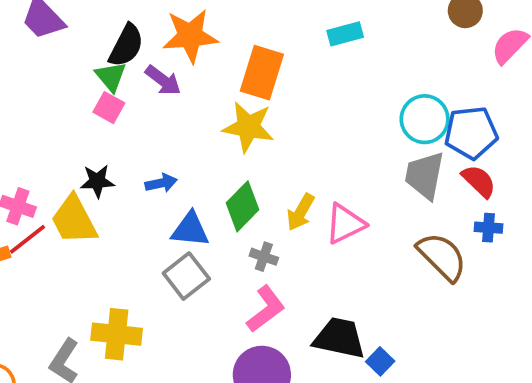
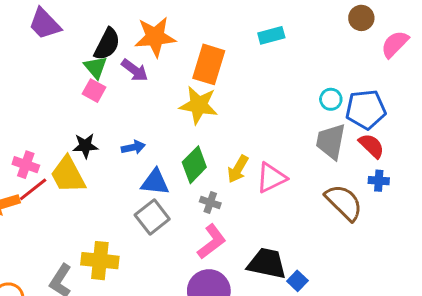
cyan circle: (425, 119) -> (331, 99), size x0.6

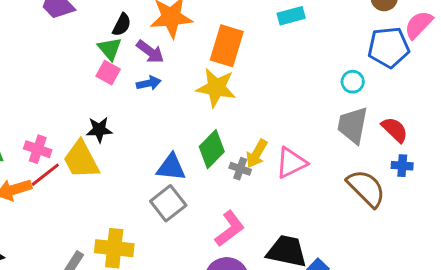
black semicircle: (107, 44) -> (122, 25), size x0.7
blue pentagon: (366, 109) -> (389, 47), moved
blue arrow: (133, 147) -> (149, 83), moved
gray cross: (210, 202) -> (240, 169), moved

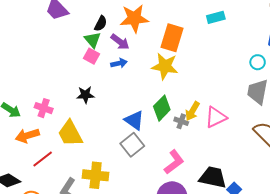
yellow trapezoid: (81, 160) -> (70, 134), moved
blue triangle: (171, 167) -> (134, 120), turned 30
red line: (45, 175) -> (43, 159), moved

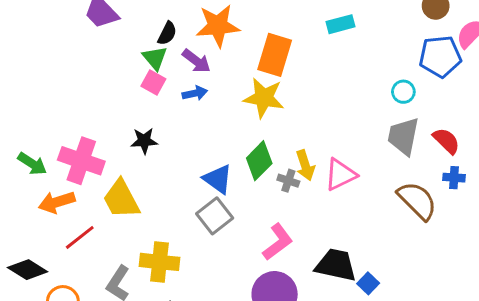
pink cross: (44, 108) -> (81, 161), size x1.6
yellow arrow: (192, 111) -> (305, 165), turned -48

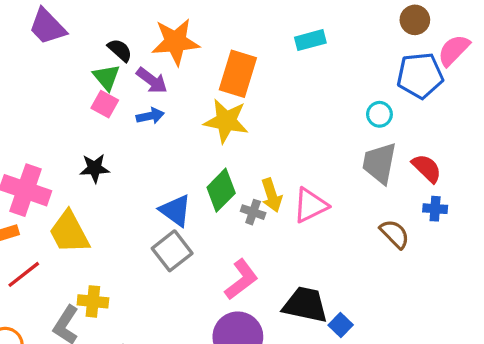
black semicircle: (167, 33) -> (120, 50), turned -75
brown semicircle: (417, 201) -> (395, 234), size x0.7
yellow cross: (160, 262) -> (93, 301), moved, size x0.7

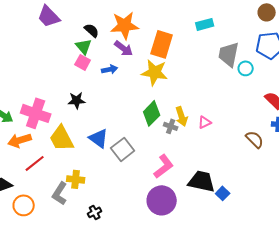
purple arrow: (152, 81) -> (124, 48), moved
gray trapezoid: (379, 163) -> (229, 54), moved
pink triangle: (310, 205) -> (205, 122), size x0.6
blue triangle: (175, 210) -> (99, 138), moved

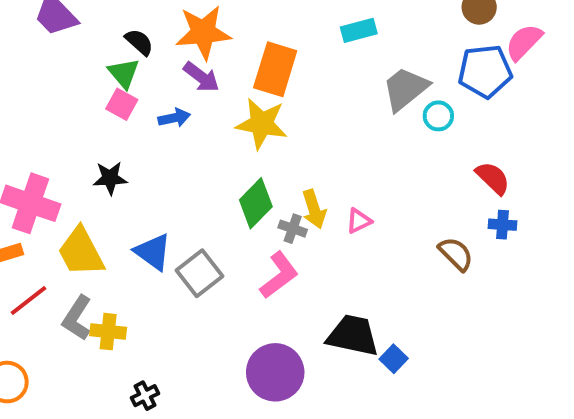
gray trapezoid: (229, 54) -> (405, 89), turned 40
pink L-shape: (164, 166) -> (279, 275), moved
gray L-shape: (60, 193) -> (77, 318), moved

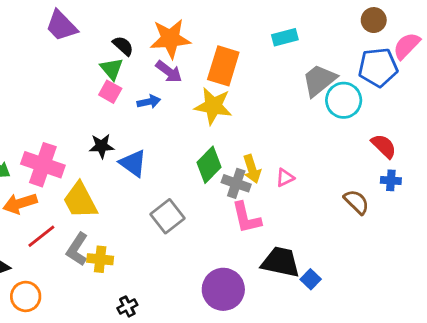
cyan circle: (438, 116) -> (344, 100), size x1.6
gray cross: (293, 229) -> (236, 183), size x1.4
blue triangle: (153, 252) -> (133, 163), moved
pink L-shape: (279, 275) -> (246, 218), moved, turned 114

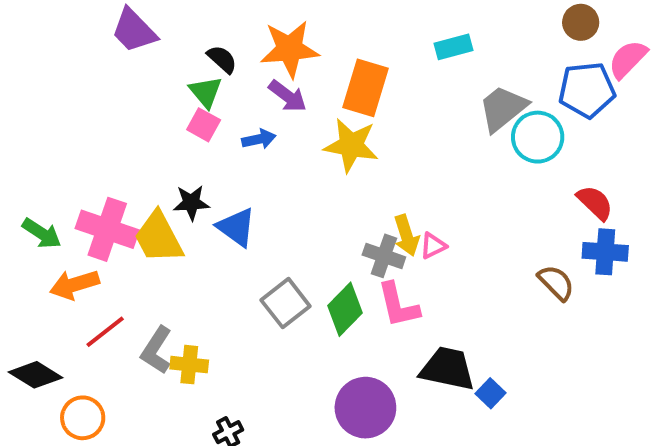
green diamond: (209, 165) -> (345, 309), moved
pink triangle: (285, 178) -> (433, 246), moved
blue cross: (391, 180) -> (605, 252), size x1.5
yellow trapezoid: (80, 201) -> (158, 237), moved

